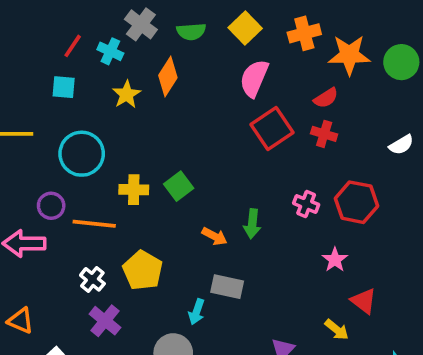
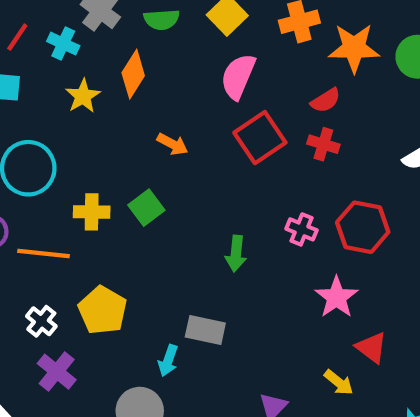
orange arrow: (215, 236) -> (173, 144), moved
pink star: (335, 260) -> (336, 297), size x1.4

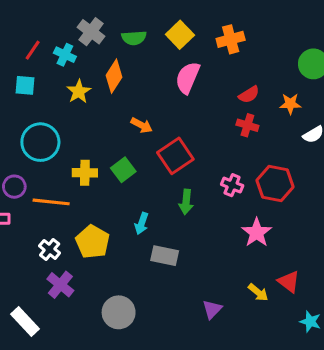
orange star: (354, 48) -> (290, 104), moved, size x0.6
red square: (260, 138) -> (175, 156), moved
red triangle: (371, 347) -> (289, 282), moved
cyan arrow: (168, 361) -> (142, 223), moved

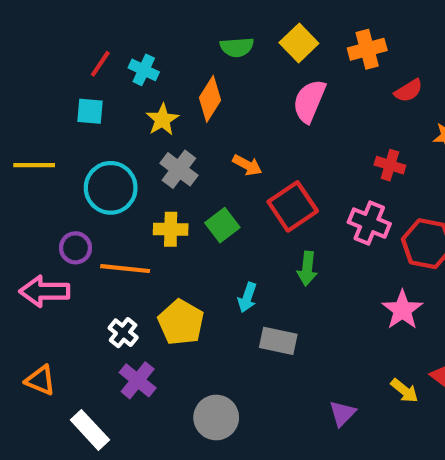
gray cross: (91, 32) -> (179, 169), moved
red semicircle: (249, 95) -> (409, 91), moved
pink cross: (232, 185) -> (369, 223), moved, size x1.4

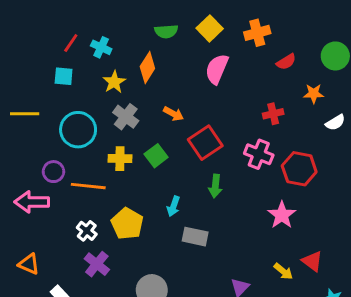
red cross: (390, 165) -> (273, 114), turned -30

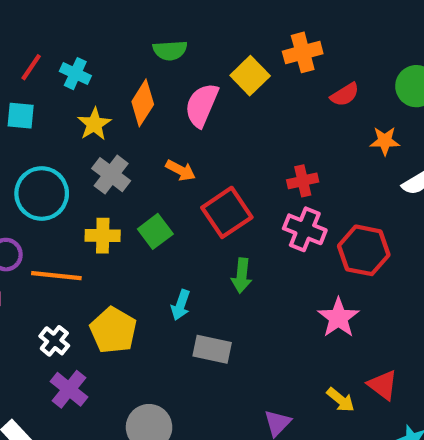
yellow square: (210, 28) -> (250, 76), moved
pink semicircle: (217, 69) -> (202, 105), moved
red cross: (273, 114) -> (303, 181), moved

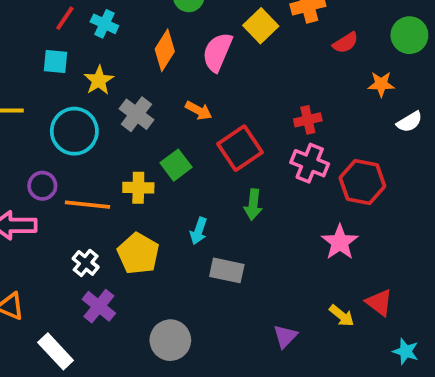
yellow star: (94, 124) -> (99, 80), moved
yellow cross: (103, 236) -> (138, 188), moved

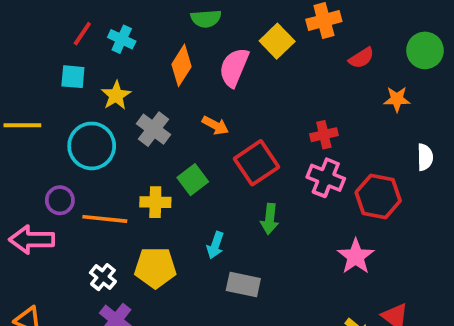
white semicircle: (409, 122) -> (425, 157), moved, turned -60
yellow pentagon: (138, 254) -> (155, 268), turned -30

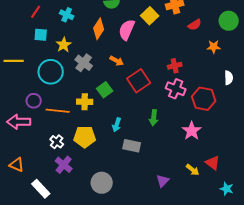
red line: (82, 34) -> (36, 12), moved
green arrow: (270, 219) -> (154, 118), moved

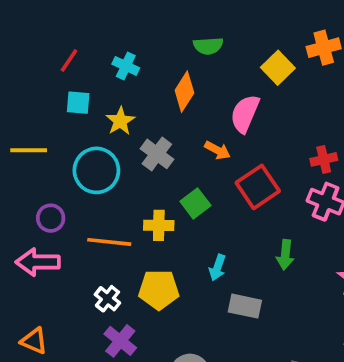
pink semicircle: (127, 30) -> (245, 114), moved
purple circle: (34, 101) -> (51, 218), moved

